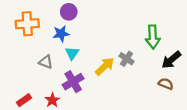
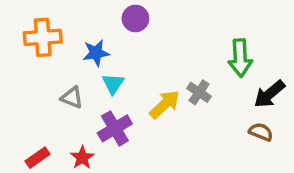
purple circle: (69, 12) -> (135, 18), moved

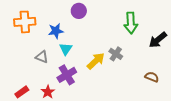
green arrow: (240, 58) -> (131, 23), moved
black arrow: (269, 94) -> (158, 40), moved

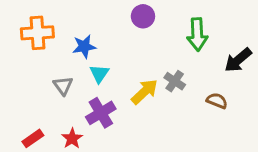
purple circle: (79, 11) -> (143, 16), moved
gray triangle: (42, 57) -> (63, 86), turned 32
brown semicircle: (152, 77) -> (217, 101), moved

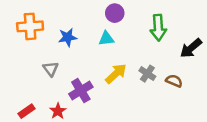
cyan triangle: (99, 74) -> (106, 39), moved, turned 49
gray cross: (175, 81) -> (147, 74), moved

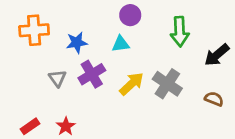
gray cross: (147, 74) -> (167, 84), size x1.5
brown semicircle: (174, 81) -> (214, 99), moved
purple cross: (81, 91) -> (92, 74), moved

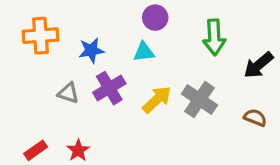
gray triangle: (57, 78) -> (68, 93), turned -36

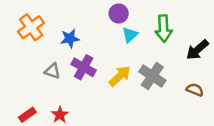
orange cross: (40, 36) -> (31, 27), turned -32
cyan triangle: (144, 52) -> (130, 35), moved, turned -36
purple cross: (109, 88) -> (84, 67), turned -30

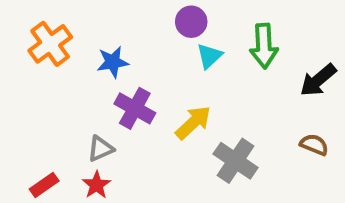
gray triangle: (52, 71) -> (101, 149), moved, turned -42
gray cross: (152, 76) -> (236, 161), moved

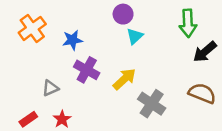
green arrow: (264, 46) -> (188, 23), moved
brown semicircle: (314, 145) -> (202, 93), size x1.5
gray triangle: (101, 149) -> (50, 88), moved

